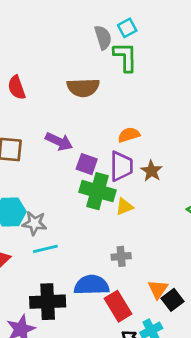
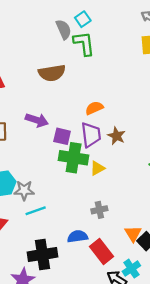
blue semicircle: (92, 285) -> (78, 236), size x0.7

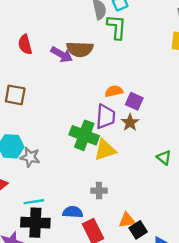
purple arrow: (37, 120) -> (62, 55), moved
purple square: (62, 136) -> (134, 101), moved
yellow triangle: (97, 168) -> (105, 150), size x1.5
cyan line: (36, 211) -> (34, 202), moved
orange triangle: (133, 234) -> (127, 220), turned 42

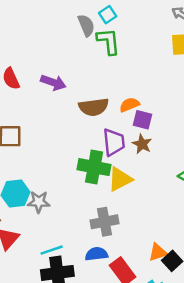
brown semicircle: (80, 49) -> (94, 107), moved
orange semicircle: (114, 91) -> (129, 105), moved
gray cross: (99, 191) -> (105, 222), moved, size x1.5

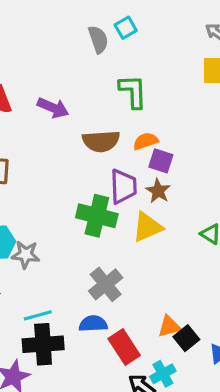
green L-shape: (108, 41) -> (133, 91), moved
yellow triangle: (120, 179) -> (147, 227), moved
gray cross: (105, 222) -> (106, 284), turned -32

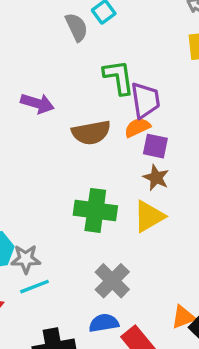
purple trapezoid: (123, 186) -> (145, 100), moved
cyan line: (38, 315) -> (34, 287), moved

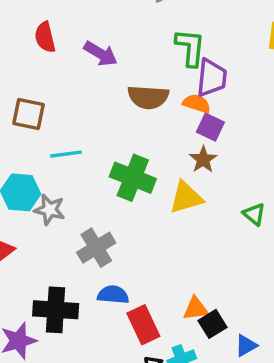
orange semicircle: (137, 127) -> (197, 104), turned 30
gray cross: (112, 281) -> (96, 248), moved
cyan line: (34, 287) -> (66, 154), moved

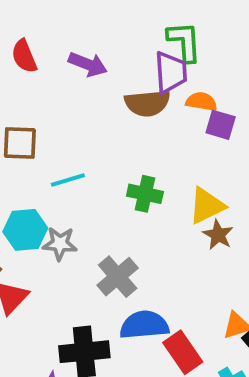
purple trapezoid: (212, 78) -> (171, 72), moved
brown star: (203, 160) -> (218, 235), moved
green cross: (133, 178) -> (145, 194), size x0.7
blue semicircle: (113, 295) -> (144, 325), size x1.4

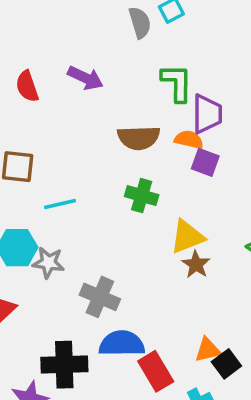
purple arrow: (88, 64) -> (85, 78), moved
purple trapezoid: (171, 72) -> (207, 114), moved
green cross: (145, 194) -> (142, 196), moved
gray cross: (118, 277) -> (100, 297), turned -30

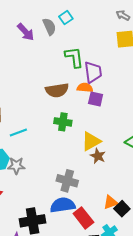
purple arrow: (85, 78) -> (26, 32), moved, turned 30
gray cross: (100, 297) -> (67, 181), moved

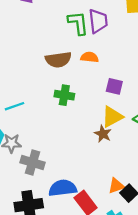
purple trapezoid: (93, 72) -> (98, 21), moved
purple square: (96, 99) -> (114, 86), moved
yellow triangle: (91, 141) -> (112, 117), moved
gray cross: (67, 181) -> (32, 162), moved

